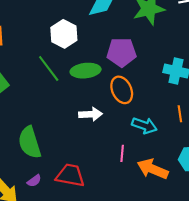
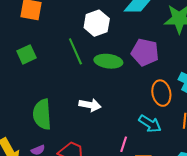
orange ellipse: (122, 90) -> (161, 93), moved
white arrow: (91, 114) -> (90, 105), moved

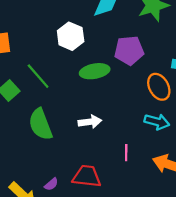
green line: (75, 51) -> (38, 76), moved
green semicircle: (42, 114) -> (40, 124), moved
pink line: (124, 144) -> (126, 153), moved

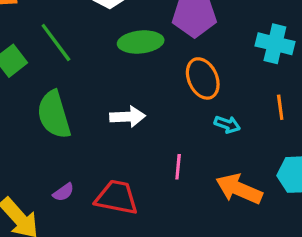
orange ellipse: (159, 87) -> (203, 78), moved
cyan arrow: (157, 122) -> (227, 124), size x0.7
purple semicircle: (51, 184) -> (63, 192), moved

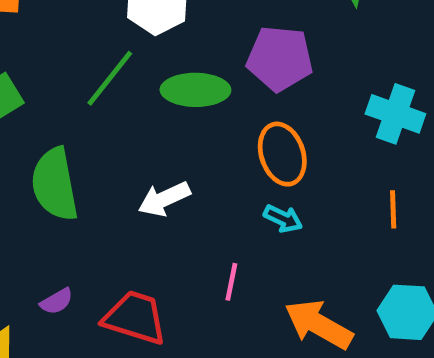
green line: (56, 43) -> (110, 78), moved, turned 69
white arrow: (128, 117) -> (164, 199), turned 152
cyan arrow: (227, 124) -> (283, 219), moved

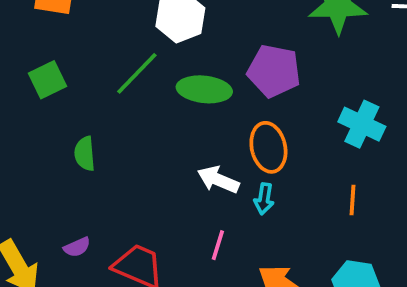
green semicircle: (55, 184) -> (85, 154), size x0.6
white arrow: (164, 199) -> (218, 180), moved, turned 42
cyan arrow: (283, 219) -> (264, 199), turned 68

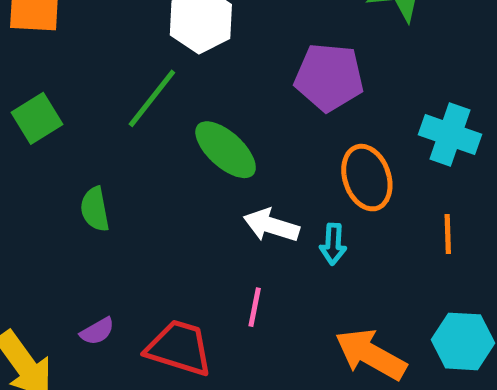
green ellipse: (204, 89) -> (226, 150), moved, turned 42
orange ellipse: (268, 147) -> (367, 178), moved
pink line: (218, 245) -> (255, 307), moved

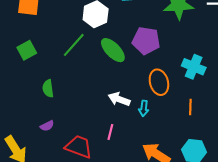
green ellipse: (226, 150) -> (113, 50), moved
purple semicircle: (97, 331) -> (47, 126), moved

